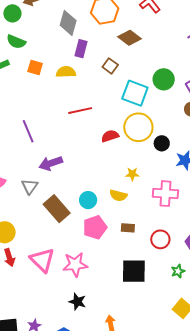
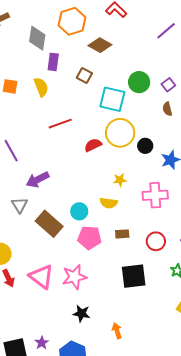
yellow semicircle: (66, 72) -> (41, 87), turned 78
pink pentagon: (95, 227) -> (89, 238), turned 30

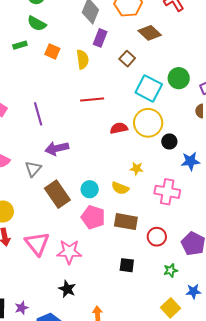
brown rectangle: (122, 234) -> (126, 222), size x1.6
black square: (134, 276) -> (127, 265), size x0.6

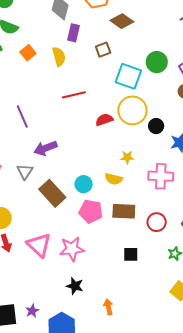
orange square: (52, 51) -> (28, 53), turned 35
brown square: (127, 59) -> (103, 50), turned 35

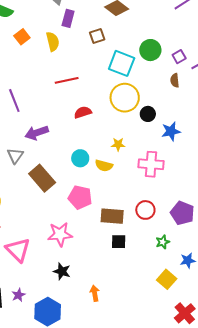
red semicircle: (104, 120) -> (83, 112), moved
cyan circle: (84, 184) -> (80, 158), moved
brown rectangle: (124, 211) -> (112, 216), moved
pink triangle: (39, 245) -> (18, 250), moved

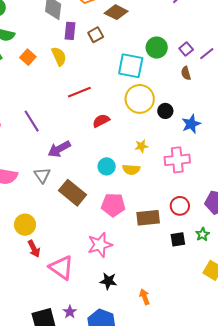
brown square: (97, 36) -> (96, 35), moved
black square: (119, 242) -> (178, 239), moved

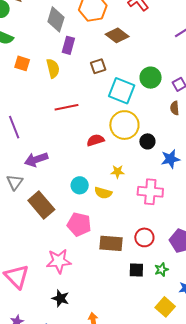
brown square: (96, 35) -> (98, 66), moved
orange square: (28, 57) -> (22, 63), turned -35
red semicircle: (101, 121) -> (95, 140), moved

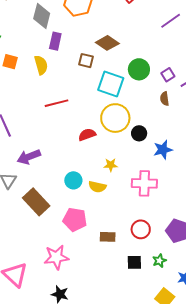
brown diamond: (117, 35) -> (107, 43), moved
brown square: (98, 66) -> (86, 61), turned 35
brown rectangle: (111, 243) -> (108, 237), size x0.7

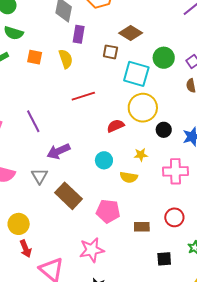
black circle: (139, 133) -> (164, 130), moved
cyan circle: (73, 180) -> (104, 160), moved
black square: (134, 262) -> (164, 259), moved

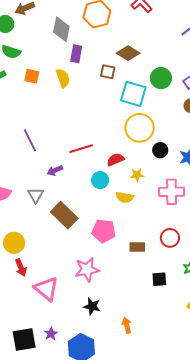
red line: (83, 96) -> (81, 149), moved
red semicircle: (116, 126) -> (115, 160), moved
purple arrow: (59, 151) -> (55, 170), size x0.7

